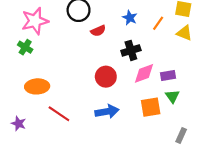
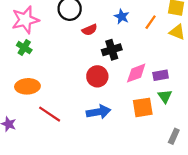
green cross: (25, 47) -> (24, 48), moved
black cross: (131, 50) -> (112, 50), moved

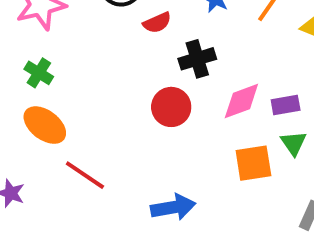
green cross: (24, 48) -> (39, 73), moved
orange ellipse: (27, 86) -> (45, 125), turned 40
blue arrow: (98, 112) -> (173, 207), moved

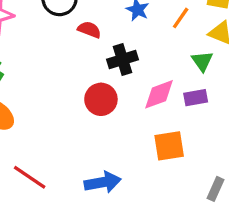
red semicircle: (157, 23) -> (89, 30), turned -135
green triangle: (294, 143) -> (202, 61), moved
red line: (85, 175) -> (30, 177), moved

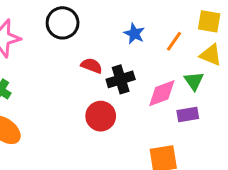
red semicircle: (89, 30) -> (92, 66), moved
pink diamond: (159, 94) -> (162, 93), moved

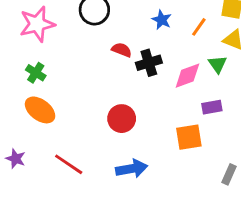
purple rectangle: (188, 115) -> (212, 107), moved
red circle: (101, 116) -> (122, 119), moved

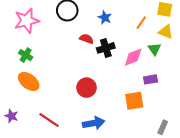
blue star: (162, 20) -> (105, 18), moved

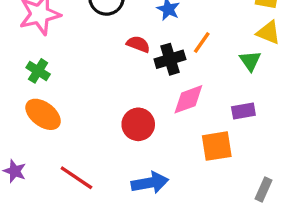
orange line: (141, 23) -> (202, 43), moved
pink diamond: (133, 57) -> (188, 99), moved

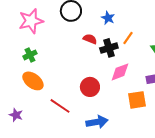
green cross: (38, 71) -> (30, 55), turned 32
red line: (76, 178) -> (60, 106), moved

